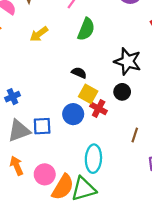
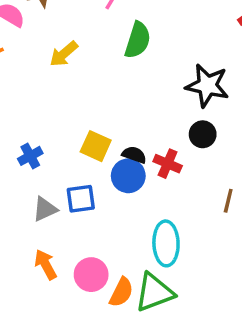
black semicircle: (79, 73) -> (134, 155), moved
yellow square: (88, 94) -> (96, 146), moved
gray triangle: (19, 131) -> (45, 209), size x0.7
orange semicircle: (63, 187) -> (121, 292), size x0.7

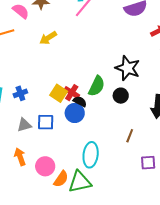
green semicircle: (138, 40) -> (97, 86), moved
red cross: (168, 164) -> (72, 93), moved

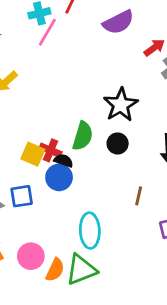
black star: (128, 68) -> (121, 105), turned 30

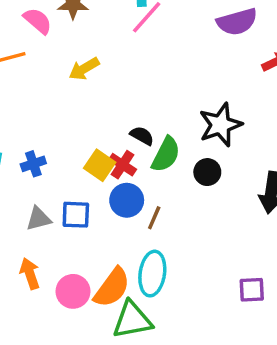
black semicircle: (64, 161) -> (142, 136), moved
brown line: (139, 196) -> (154, 218), moved
orange semicircle: (55, 270) -> (112, 288), moved, size x1.4

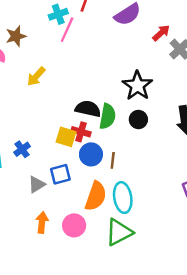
black semicircle: (142, 136) -> (88, 109), size x1.5
orange arrow: (30, 274) -> (42, 222), turned 42
orange semicircle: (112, 288) -> (96, 196), moved

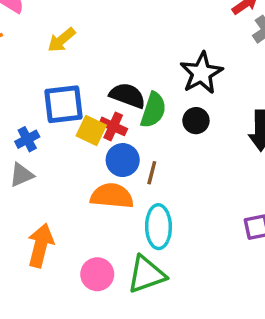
blue square: (60, 174) -> (63, 104), moved, size x1.4
gray triangle: (37, 184) -> (21, 175), moved
orange semicircle: (96, 196) -> (112, 196), moved, turned -112
orange arrow: (42, 222) -> (41, 245), size x1.4
pink circle: (74, 225) -> (97, 274), moved

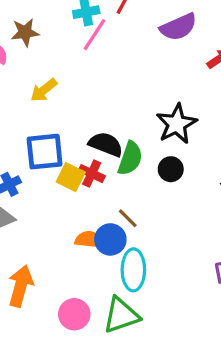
blue circle: (123, 160) -> (110, 239), moved
brown line: (152, 173) -> (128, 218), turned -60
orange semicircle: (112, 196) -> (89, 240), size x0.7

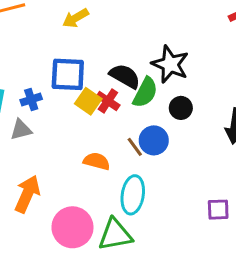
black star: (177, 124) -> (170, 64), moved, turned -30
blue circle: (110, 239) -> (154, 140), moved
pink circle: (74, 314) -> (72, 227), size x1.4

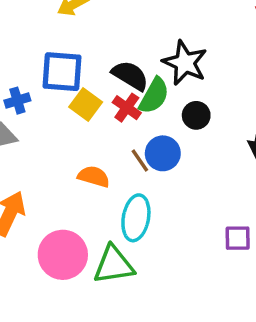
red cross: (108, 101) -> (127, 108), moved

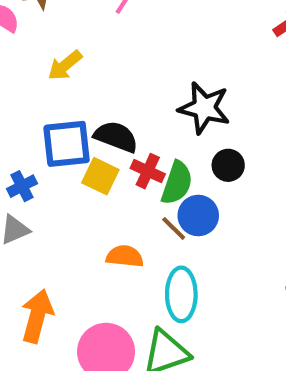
black semicircle: (130, 76) -> (116, 137), moved
green semicircle: (154, 96) -> (177, 183), moved

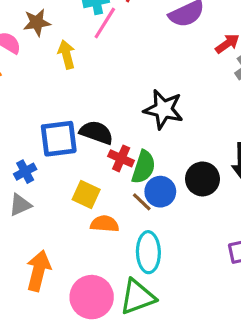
yellow arrow: (65, 65) -> (66, 55), moved, turned 116
black circle: (228, 165) -> (202, 179), moved, size x1.4
yellow square: (100, 176) -> (86, 195), moved

